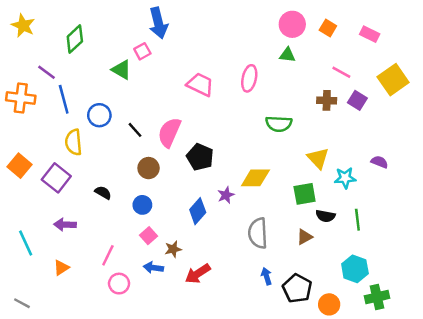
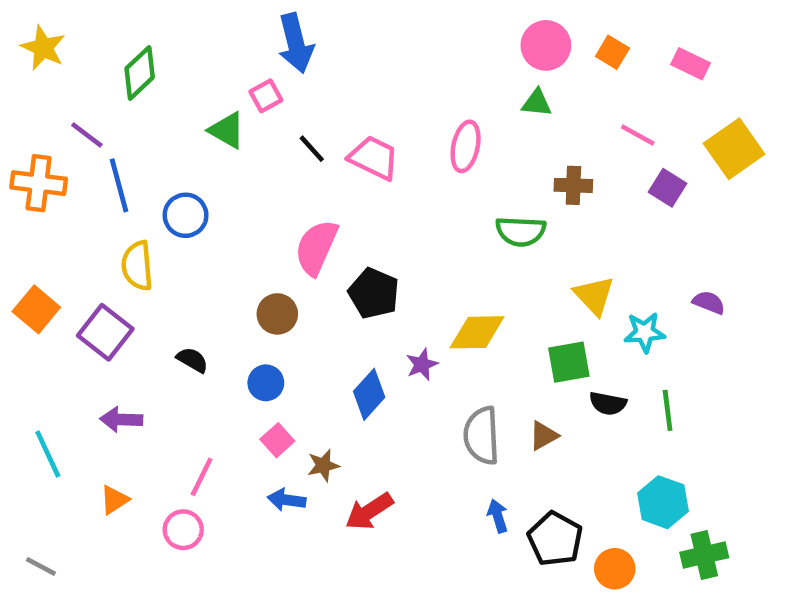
brown cross: (327, 100) -> (573, 185), moved
black line: (135, 130) -> (312, 149), moved
brown triangle: (305, 237) -> (544, 436), moved
pink circle: (119, 284) -> (183, 530), moved

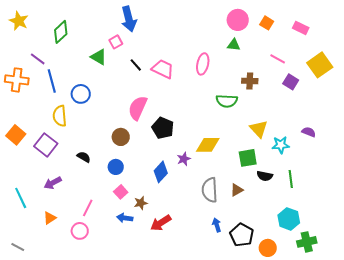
purple arrow: (121, 420) -> (53, 183), turned -30

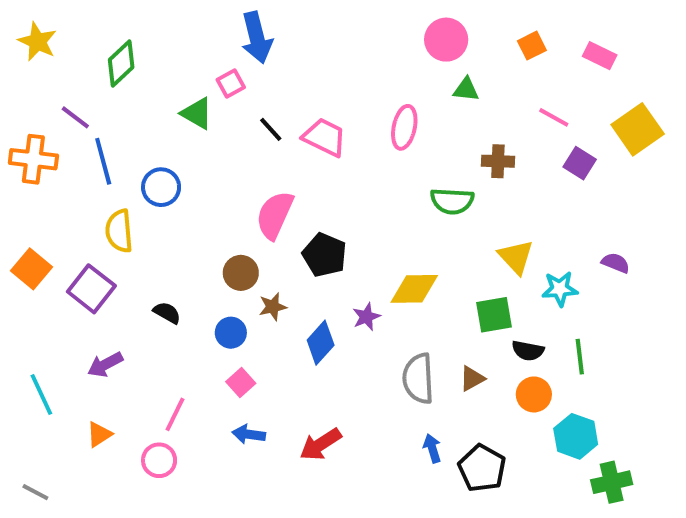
pink circle: (238, 20) -> (446, 40), moved
orange square: (267, 23) -> (532, 46), turned 32
brown star: (141, 203) -> (273, 307), moved
orange circle: (268, 248) -> (534, 394), moved

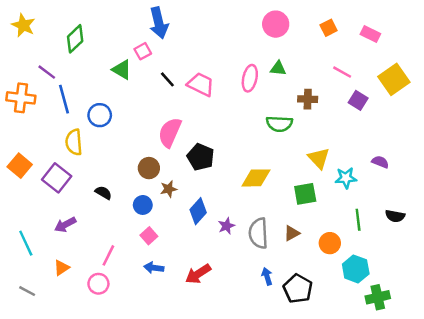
green triangle: (466, 89) -> (278, 68), moved
purple star: (366, 317) -> (226, 226), moved
black semicircle: (528, 351) -> (395, 216), moved
gray line: (35, 492) -> (27, 291), moved

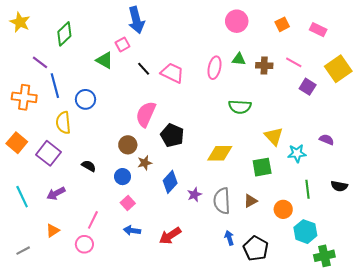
orange cross: (21, 98) -> (24, 97), moved
brown cross: (308, 99) -> (264, 66), moved
cyan line: (26, 243) -> (22, 197), moved
gray line: (27, 291) -> (23, 251), turned -56

